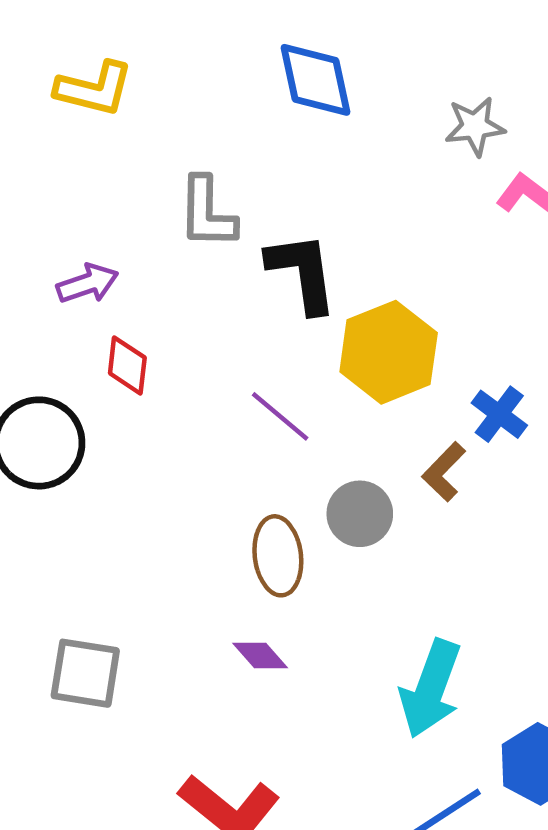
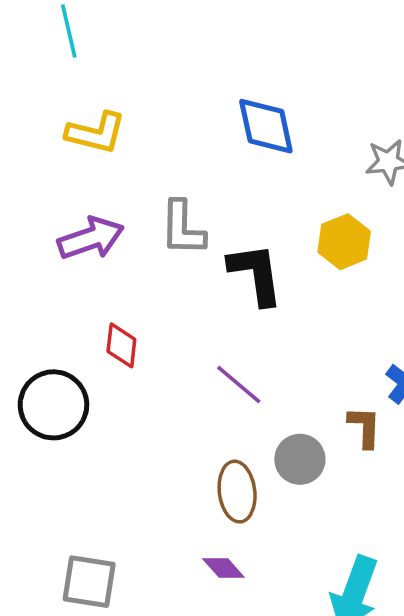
purple arrow: (87, 284) -> (91, 238), moved, size x1.4
yellow hexagon: (389, 352) -> (344, 242), moved, size x0.7
brown L-shape: (444, 472) -> (365, 427), turned 138

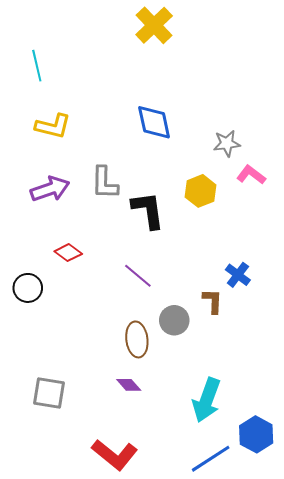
red diamond: (121, 345) -> (68, 253), turned -60
black circle: (53, 405) -> (28, 288), size x0.7

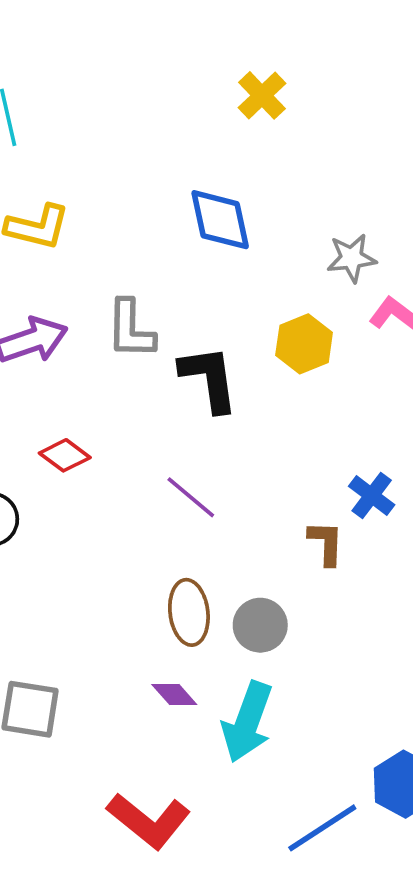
yellow cross: (154, 25) -> (262, 95), moved, size x0.7
gray circle: (174, 320) -> (260, 625), moved
cyan arrow: (207, 400) -> (247, 722), moved

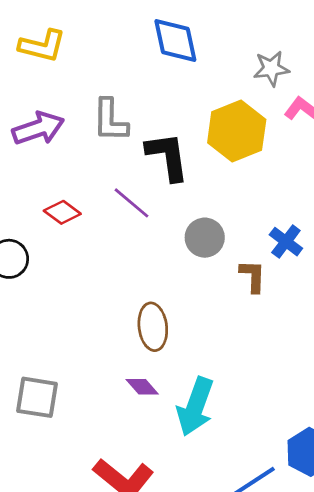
yellow hexagon: (304, 344) -> (237, 131), size x1.4
purple line: (191, 497) -> (131, 203), moved
gray circle: (260, 625) -> (205, 238), moved

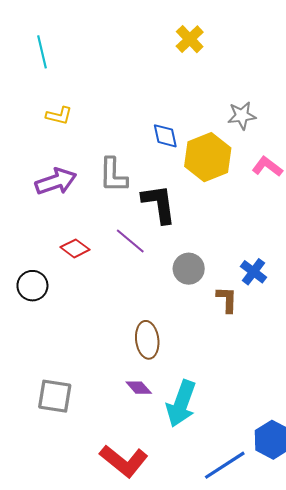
blue diamond: (175, 41) -> (165, 136), moved, size x0.7
yellow L-shape: (42, 46) -> (59, 116), size x0.7
gray star: (271, 68) -> (242, 116), moved
yellow hexagon: (237, 131) -> (208, 157), moved

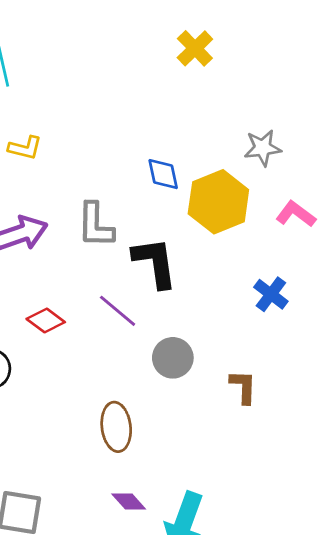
gray circle: (189, 269) -> (173, 358), moved
blue cross: (253, 272) -> (271, 294), moved
brown ellipse: (147, 340) -> (116, 427), moved

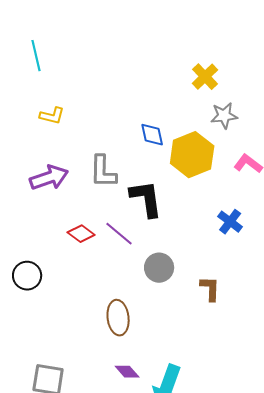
yellow cross: (195, 48) -> (205, 77), moved
red diamond: (46, 321) -> (81, 234), moved

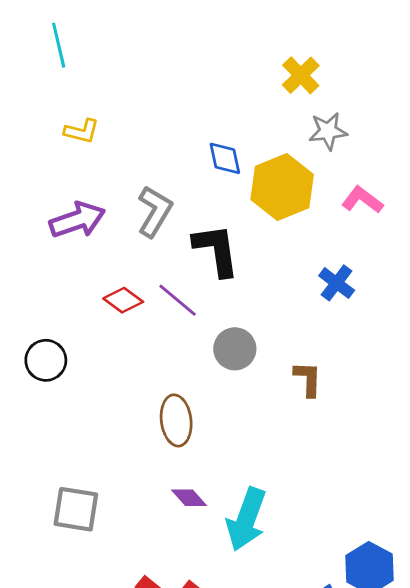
gray L-shape: (103, 172) -> (155, 211), turned -150

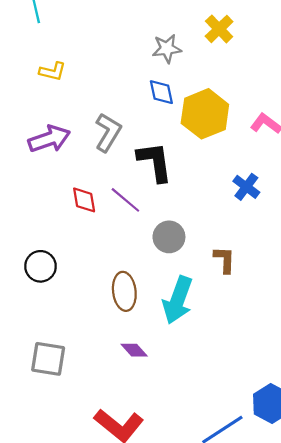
gray star: (328, 131) -> (167, 49), moved
red diamond: (123, 300) -> (84, 200), turned 44
black circle: (46, 360) -> (41, 266), moved
cyan arrow: (246, 519) -> (178, 300), moved

